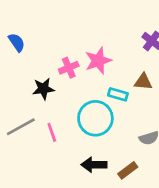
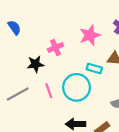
pink star: (98, 61) -> (90, 35), moved
pink line: (52, 132) -> (49, 91), moved

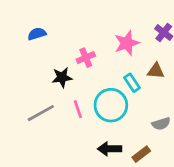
blue semicircle: (14, 27) -> (37, 34), turned -72
cyan rectangle: (94, 69) -> (132, 83), turned 40

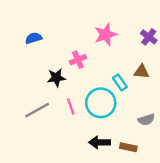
pink star: (127, 43) -> (106, 34), moved
brown rectangle: (141, 154) -> (128, 147), turned 49

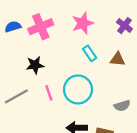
pink cross: (78, 60) -> (41, 27), moved, size x1.5
cyan rectangle: (120, 82) -> (90, 53), moved

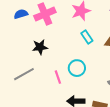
cyan circle: (78, 89) -> (77, 68), size x0.7
pink line: (49, 93) -> (58, 77), moved

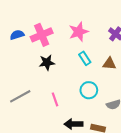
black star: (40, 47) -> (47, 63), moved
cyan circle: (77, 68) -> (89, 90), moved

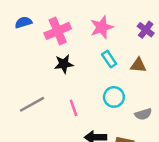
blue semicircle: (17, 35) -> (23, 22), moved

